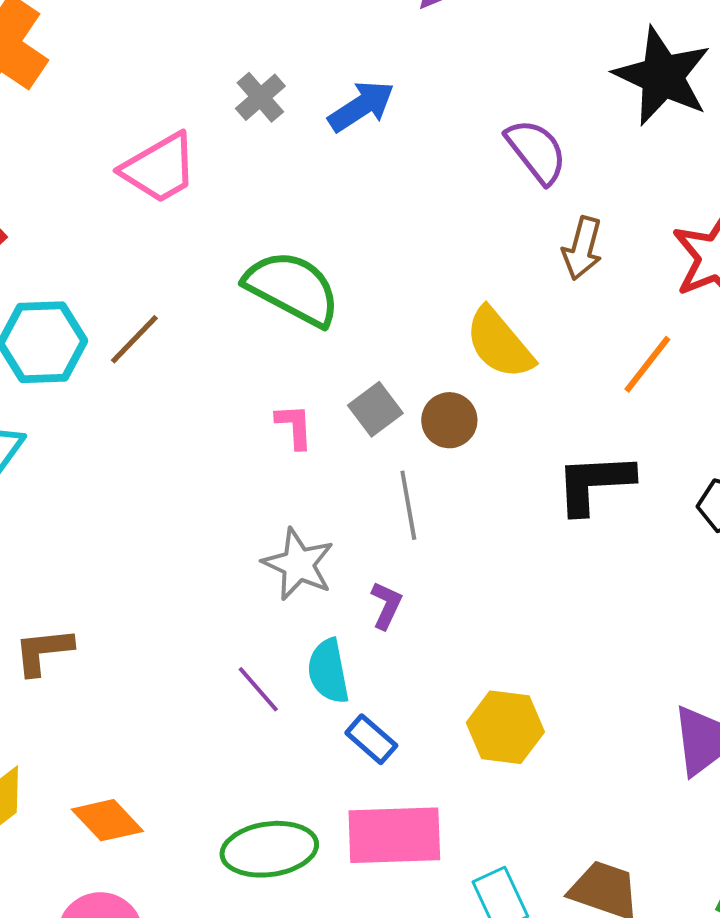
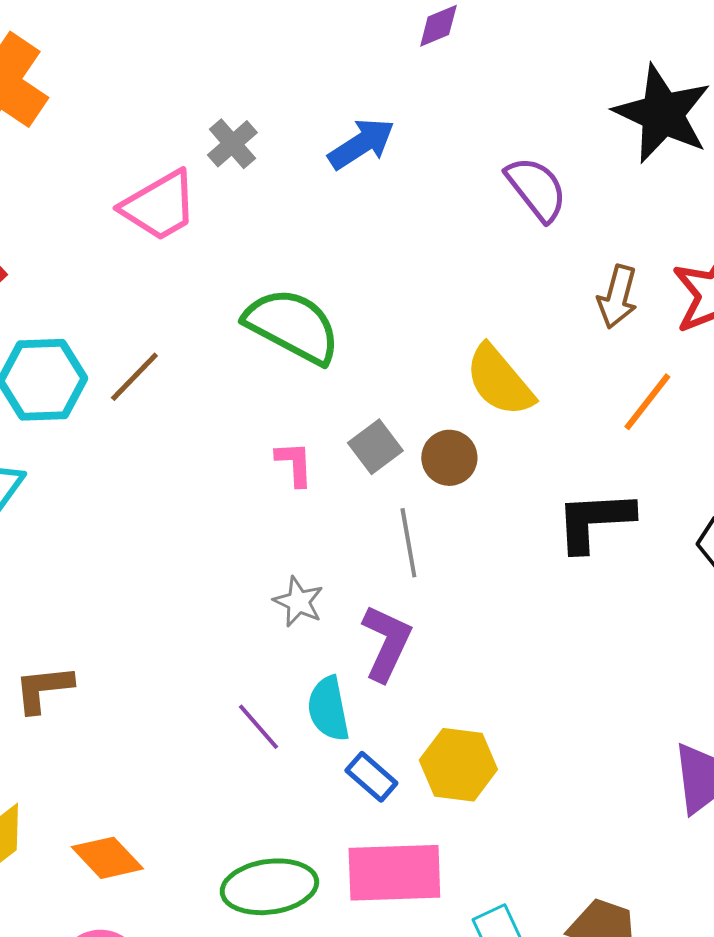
gray cross: (260, 97) -> (232, 144), moved
brown arrow: (582, 248) -> (617, 297), moved
gray star: (298, 564) -> (298, 602), size x0.7
purple L-shape: (386, 605) -> (386, 643), size x1.6
yellow hexagon: (505, 727) -> (458, 765), moved

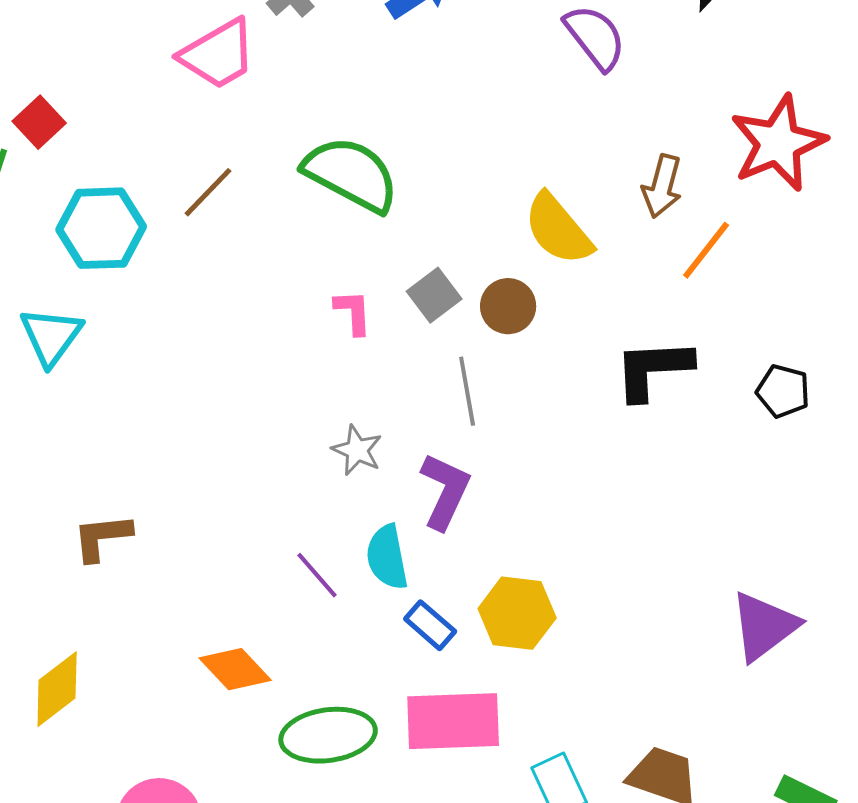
brown arrow: (617, 297) -> (662, 186), moved
brown line: (134, 377) -> (208, 192), moved
orange diamond: (107, 858) -> (235, 669), moved

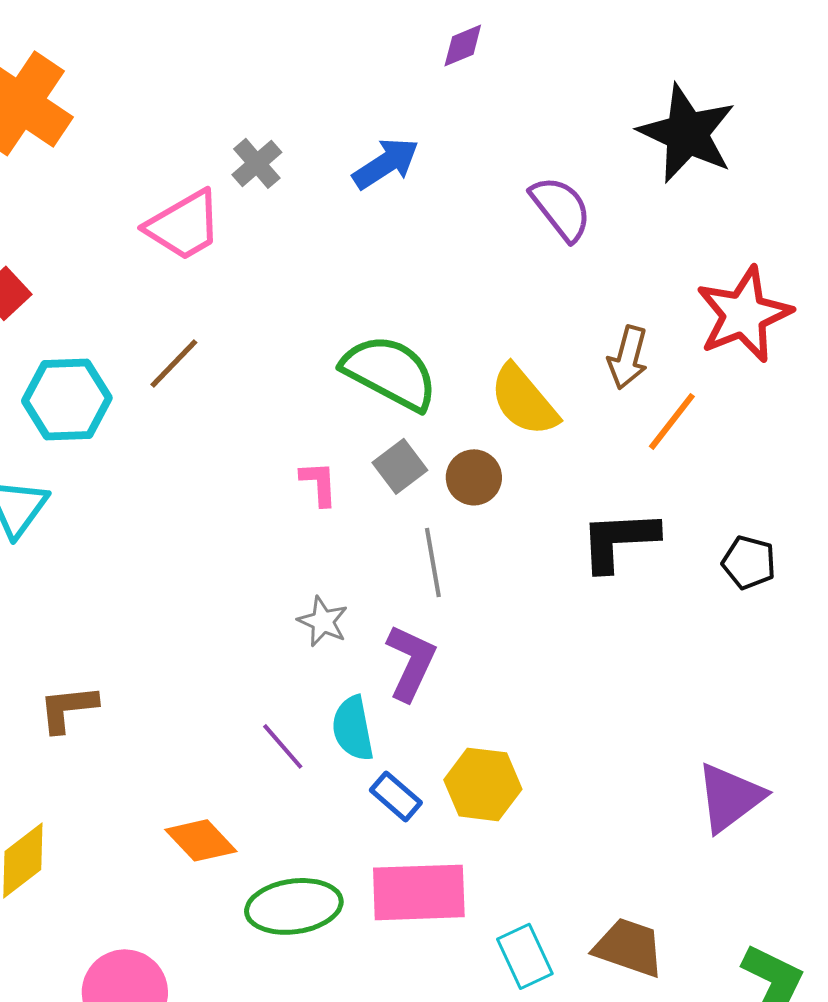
green semicircle: (351, 174) -> (390, 372), moved

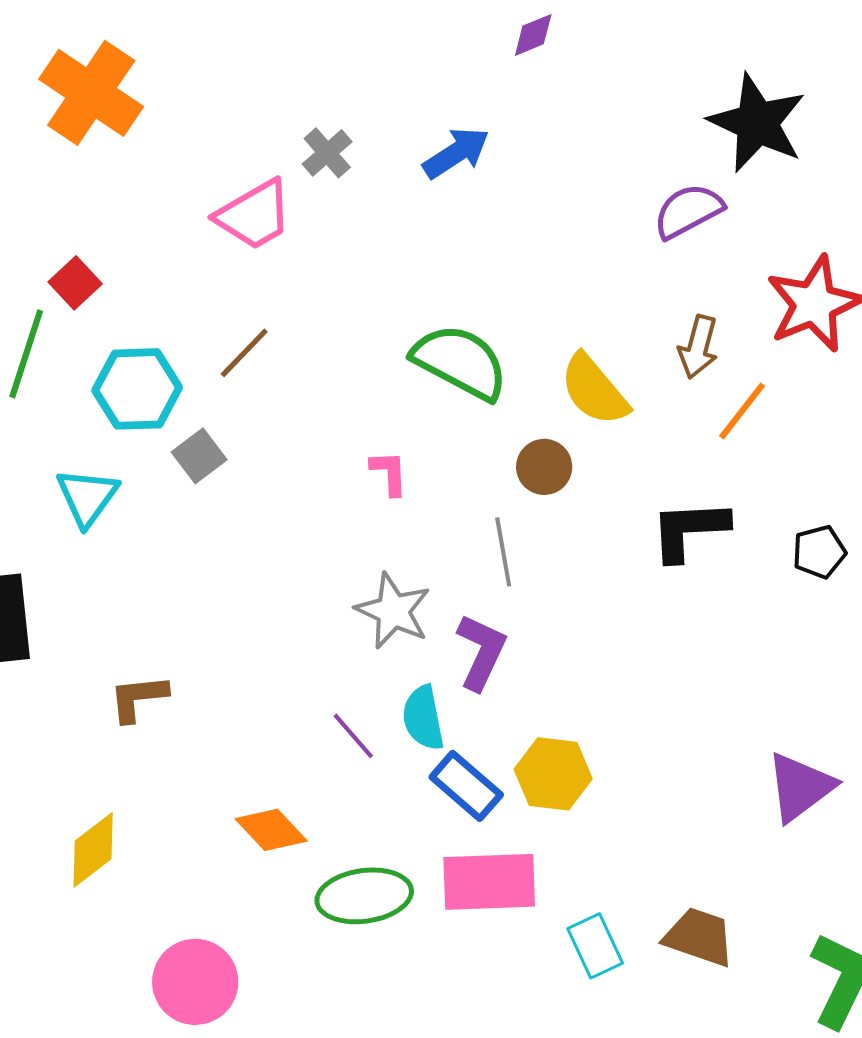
purple semicircle: (561, 208) -> (688, 211), moved, turned -80
gray square: (400, 466) -> (199, 456), moved
black pentagon: (749, 562) -> (819, 552), turned -30
gray star: (323, 621) -> (393, 611), size x1.5
blue rectangle: (396, 796) -> (466, 786), size x1.4

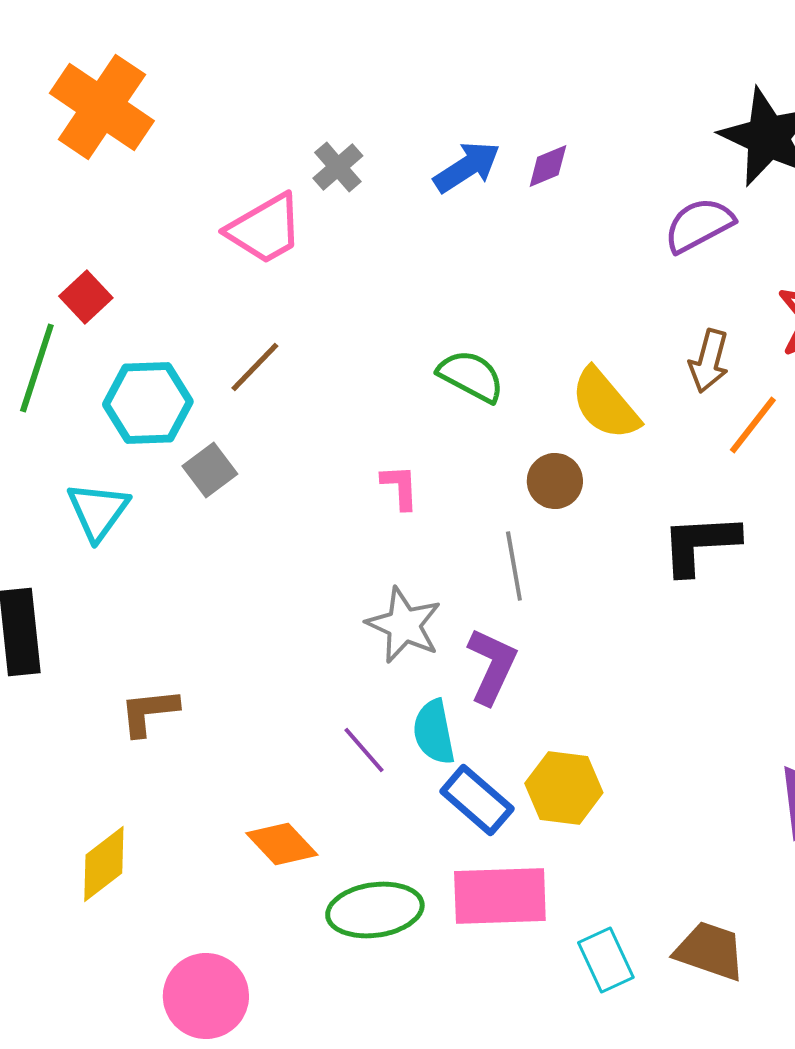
purple diamond: (533, 35) -> (548, 166), moved
green semicircle: (460, 362) -> (471, 376), size x0.7

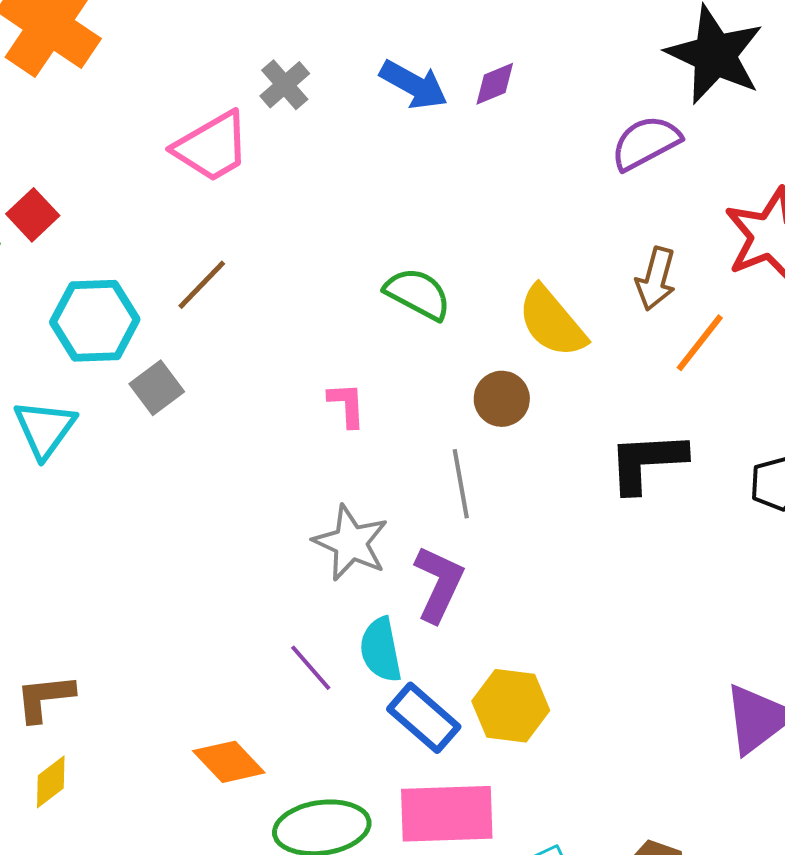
blue arrow: (467, 167) -> (414, 85), turned 62
brown L-shape: (149, 712) -> (45, 698), moved
yellow diamond: (104, 864) -> (51, 782), size x0.7

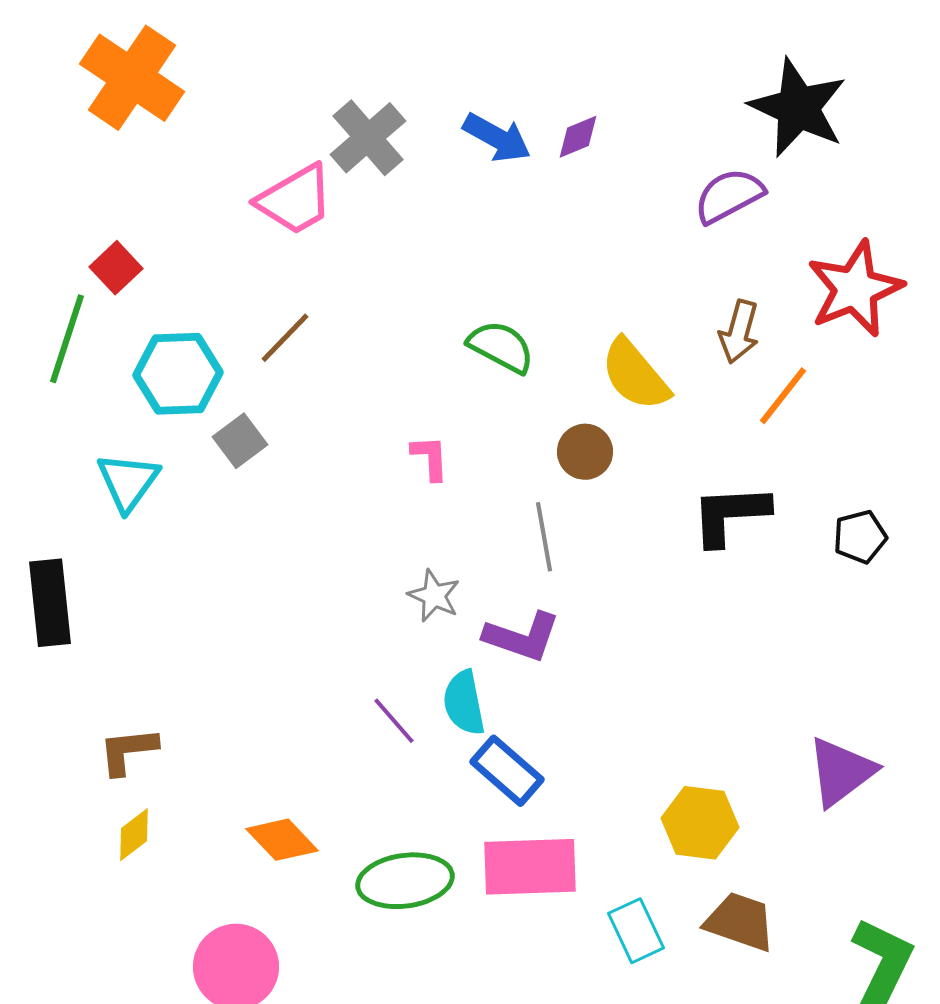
gray cross: (285, 85) -> (368, 138), size x1.5
gray star: (351, 543) -> (434, 596), size x0.7
purple L-shape: (439, 584) -> (522, 637), turned 84
yellow hexagon: (511, 706) -> (700, 823), moved
orange diamond: (229, 762) -> (282, 840), moved

